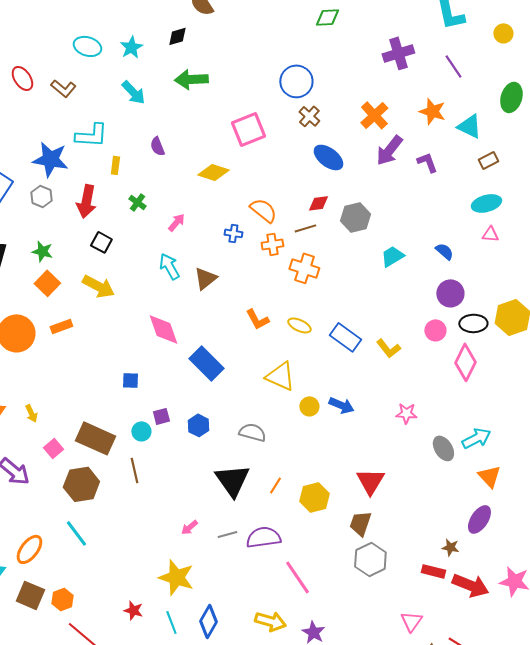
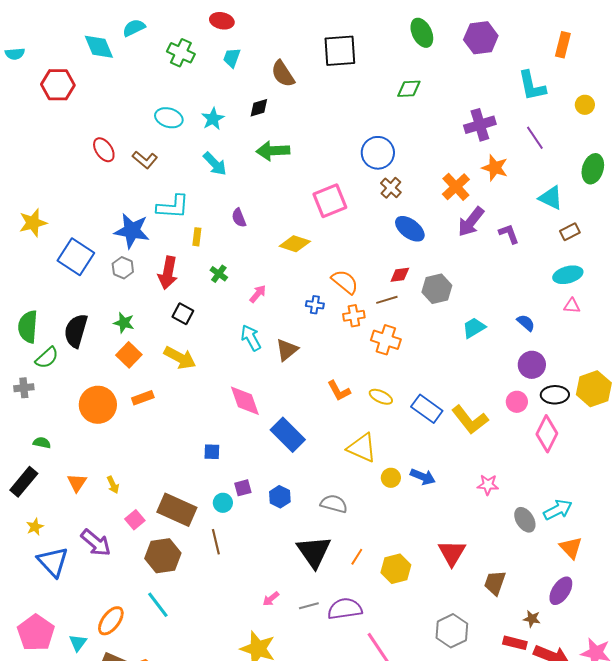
orange star: (432, 111) -> (495, 168), moved
yellow L-shape: (388, 348) -> (470, 420), size x1.5
brown trapezoid: (360, 523) -> (495, 583), moved

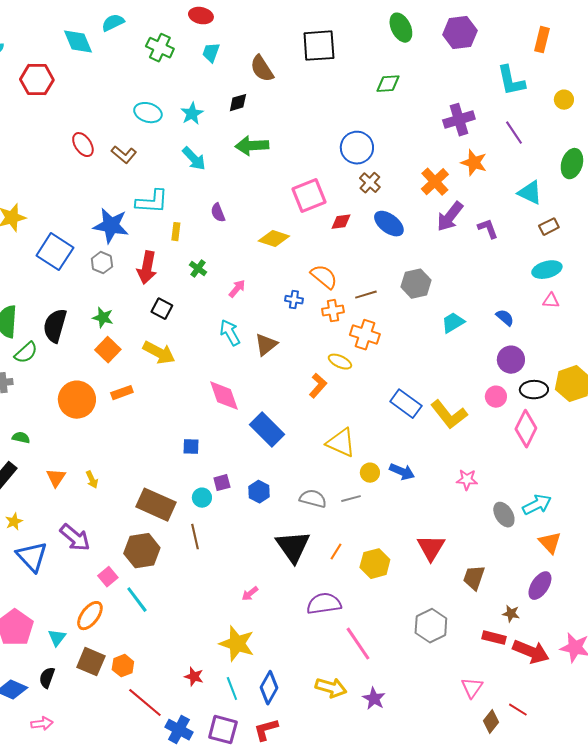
red diamond: (400, 275) -> (341, 222), moved
orange L-shape: (339, 391) -> (318, 386), turned -110
yellow ellipse: (381, 397) -> (340, 362), moved
pink square: (135, 520) -> (108, 577), moved
gray line: (309, 606) -> (351, 499), moved

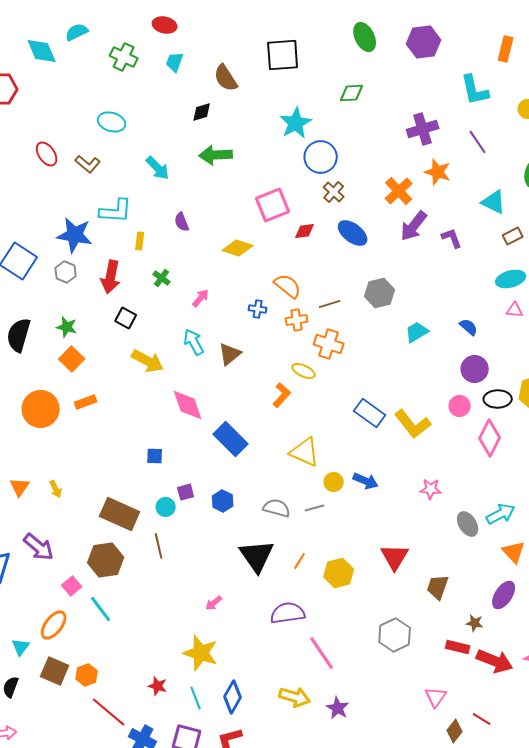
cyan star: (192, 114) -> (296, 123), moved, size x1.4
yellow arrow: (159, 353) -> (148, 361), moved

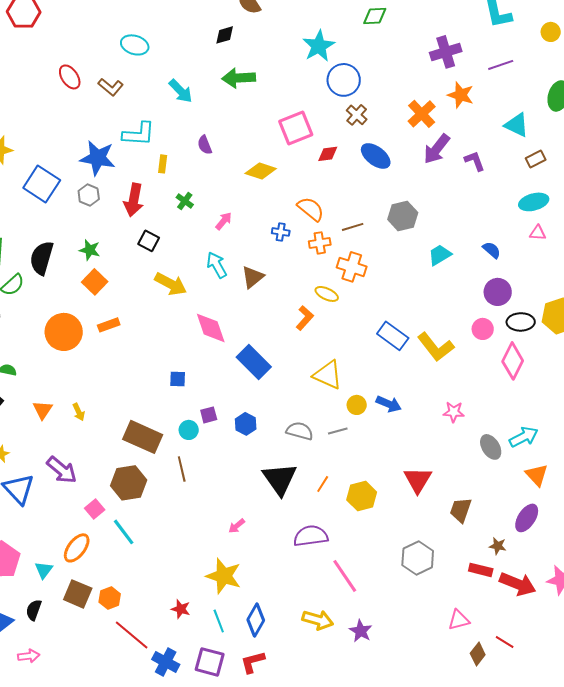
purple line: (478, 142) -> (501, 65), turned -75
pink triangle: (436, 697) -> (459, 620), turned 40

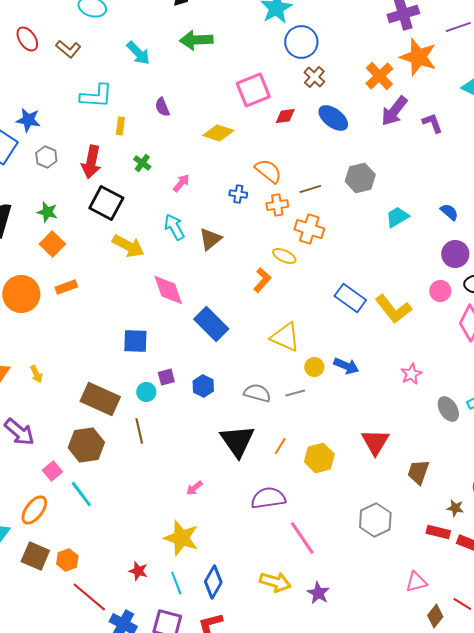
orange star: (461, 95) -> (418, 57), size x1.4
blue star: (98, 158) -> (28, 120), moved, size x0.7
black square: (149, 241) -> (106, 203), size x1.6
blue square: (178, 379) -> (135, 341), size x1.5
pink star: (454, 412) -> (411, 374), turned -30

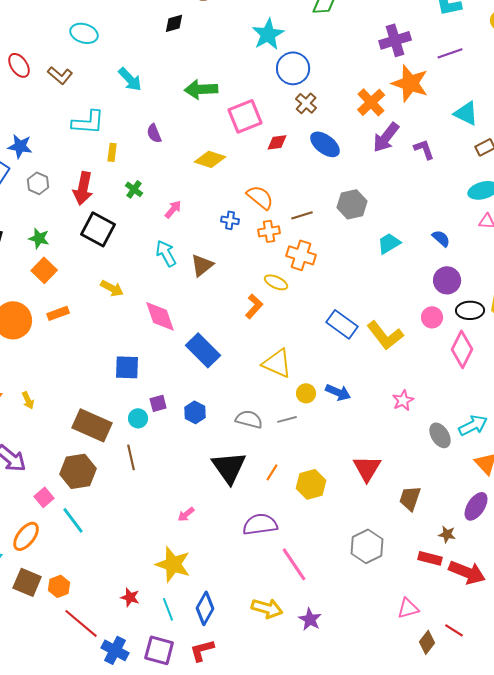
green arrow: (196, 40) -> (201, 89), moved
yellow arrow: (128, 246) -> (112, 288), moved, size x0.7

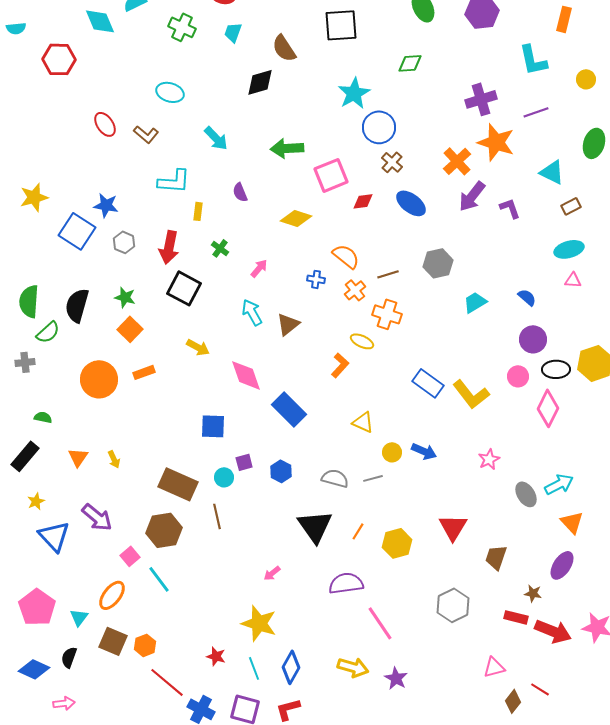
black diamond: (174, 23) -> (260, 82), size x1.4
orange cross: (269, 231) -> (355, 290), turned -30
yellow triangle: (277, 363) -> (363, 422), size x0.7

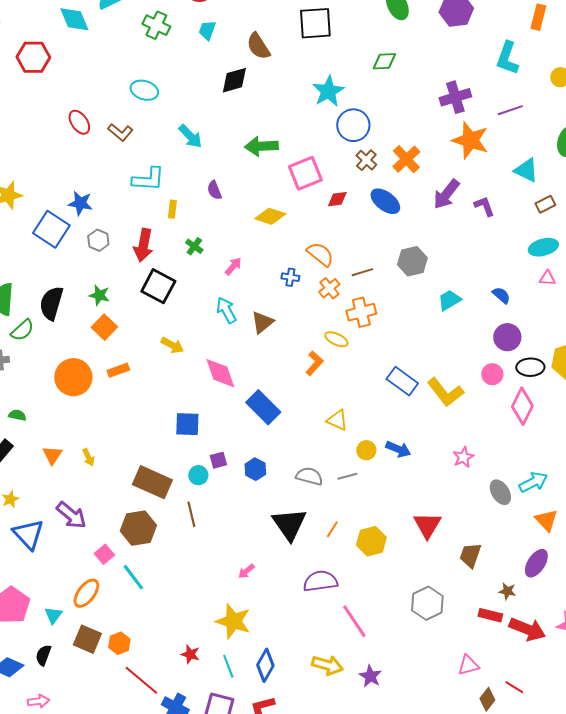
cyan L-shape: (533, 60) -> (507, 58), turned 32
orange cross: (457, 161) -> (406, 159), moved
orange cross: (387, 314) -> (361, 312), turned -32

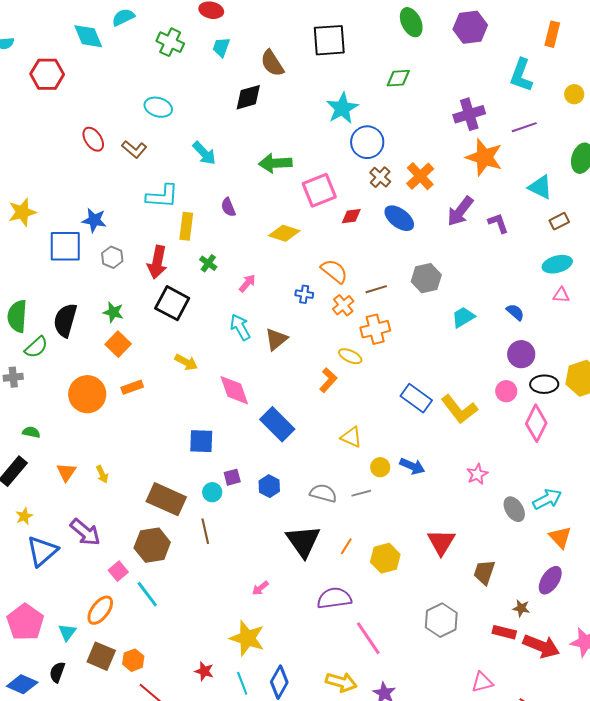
yellow rectangle: (172, 209) -> (186, 226), size x1.5
blue square: (51, 229) -> (65, 246), turned -33
blue triangle: (28, 534) -> (42, 551), turned 32

